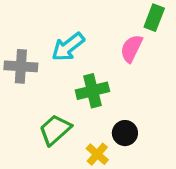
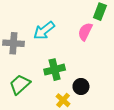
green cross: (92, 91) -> (55, 70), moved
green trapezoid: (55, 130) -> (20, 84), moved

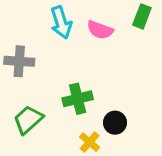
cyan arrow: (44, 31) -> (61, 22), moved, turned -70
pink semicircle: (85, 32) -> (100, 30), moved, turned -96

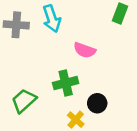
pink semicircle: (100, 30) -> (85, 50), moved
gray cross: (19, 61) -> (16, 25), moved

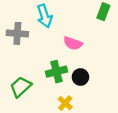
gray cross: (16, 25) -> (17, 33), moved
black circle: (97, 103) -> (80, 77), moved

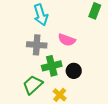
gray cross: (17, 33) -> (37, 45), moved
green trapezoid: (21, 87) -> (33, 85), moved

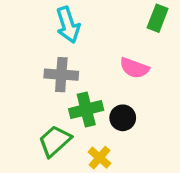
pink semicircle: (67, 40) -> (134, 68), moved

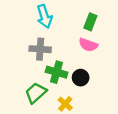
green rectangle: (158, 18) -> (90, 22), moved
green cross: (86, 109) -> (57, 72), turned 30

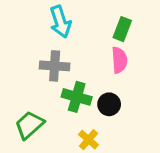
pink semicircle: (88, 45) -> (119, 60), turned -114
green trapezoid: (36, 93) -> (29, 125), moved

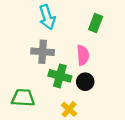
pink semicircle: (119, 60) -> (83, 55), moved
green trapezoid: (29, 125) -> (23, 98), turned 45

